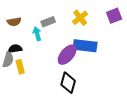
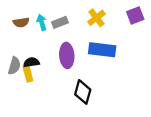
cyan arrow: (37, 34) -> (42, 22), moved
black semicircle: (15, 49) -> (31, 62), moved
purple ellipse: (67, 55) -> (67, 55), moved, turned -45

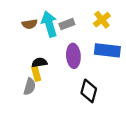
cyan arrow: (42, 22) -> (49, 24), size x1.6
gray semicircle: (14, 66) -> (30, 87), moved

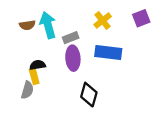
gray rectangle: (67, 24) -> (71, 38), moved

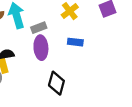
blue rectangle: (108, 52) -> (75, 42), size x0.6

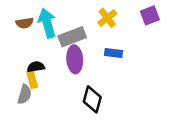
gray rectangle: (39, 28) -> (72, 37), size x1.5

